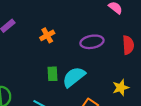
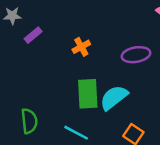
green rectangle: (53, 74) -> (88, 94), size x1.6

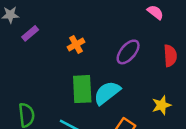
purple ellipse: (136, 55) -> (128, 52), turned -40

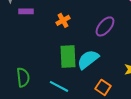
purple rectangle: (30, 33) -> (26, 11), turned 40

